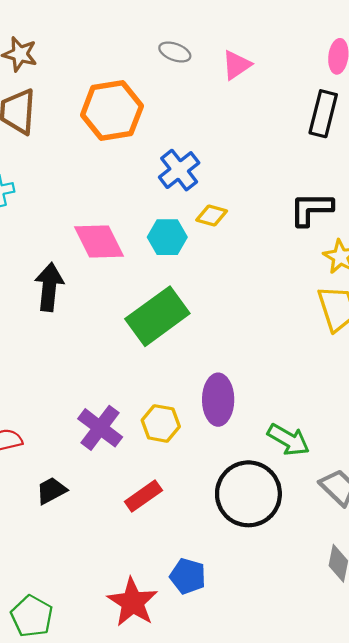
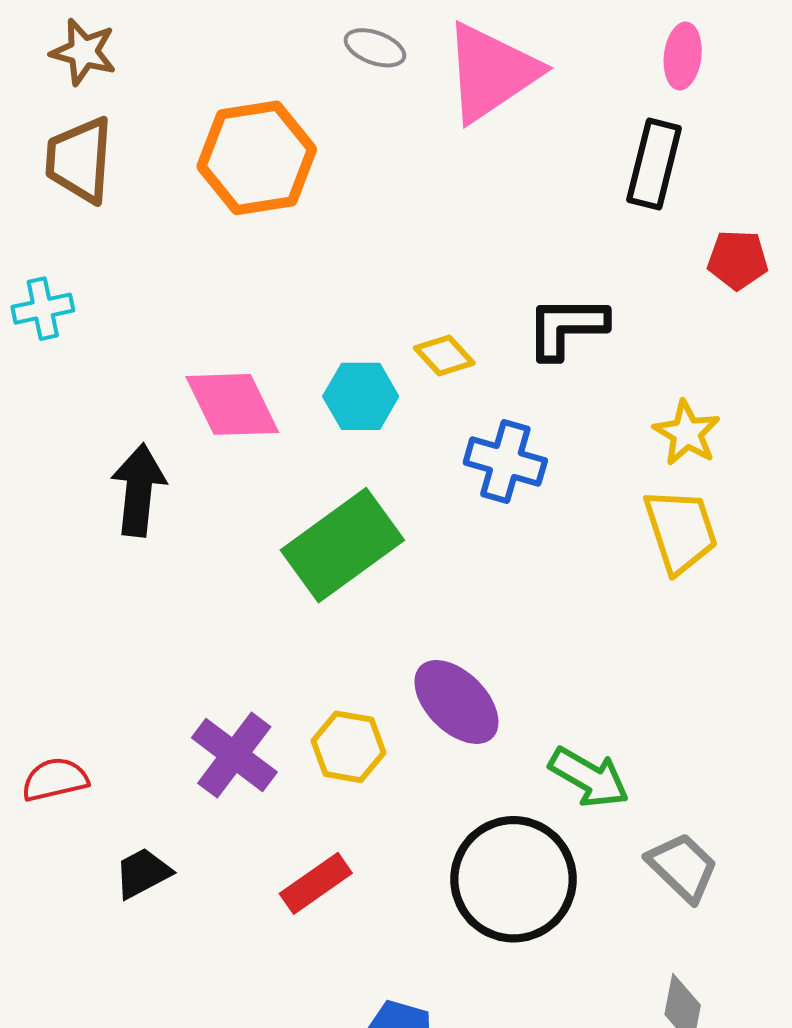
pink triangle: (237, 65) -> (491, 72), size x1.8
blue cross: (179, 170) -> (505, 462), moved, turned -36
black L-shape: (311, 209) -> (566, 327), moved
yellow diamond: (212, 216) -> (444, 356), turned 32
purple ellipse: (218, 400) -> (456, 702), turned -45

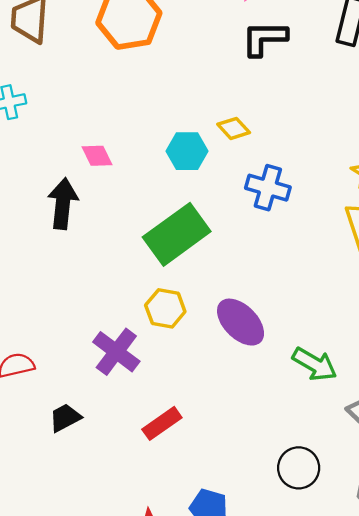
black L-shape: (566, 327) -> (264, 38), moved
pink diamond: (232, 404) -> (97, 156), moved, size x0.6
yellow hexagon: (348, 747) -> (165, 308), moved
black circle: (513, 879) -> (299, 468), moved, size x0.6

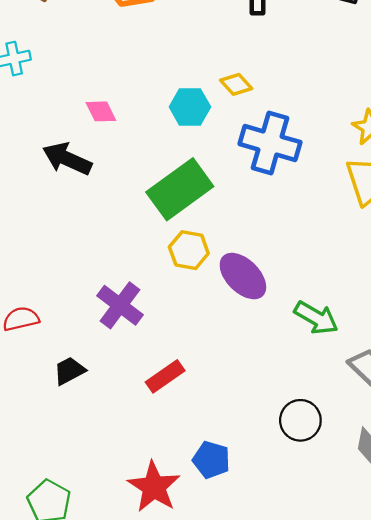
blue cross: (268, 188) -> (270, 143), size x1.4
black arrow: (63, 204) -> (67, 159), turned -72
yellow hexagon: (165, 308) -> (189, 250), moved

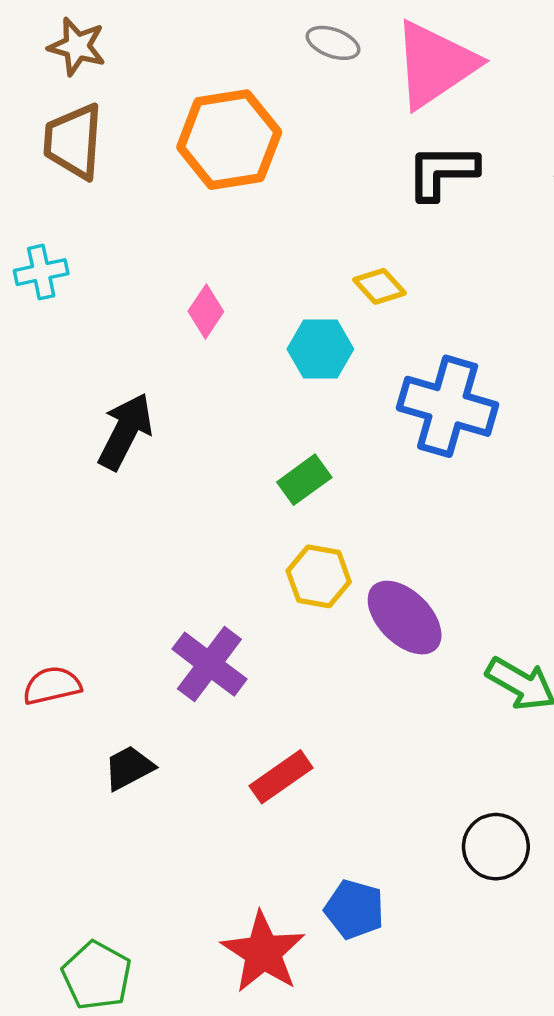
yellow diamond: (236, 84) -> (380, 286), moved
pink diamond: (101, 111) -> (206, 311), moved, turned 60
black arrow: (67, 159) -> (125, 431), turned 93
green rectangle: (180, 189) -> (304, 480), size x0.5

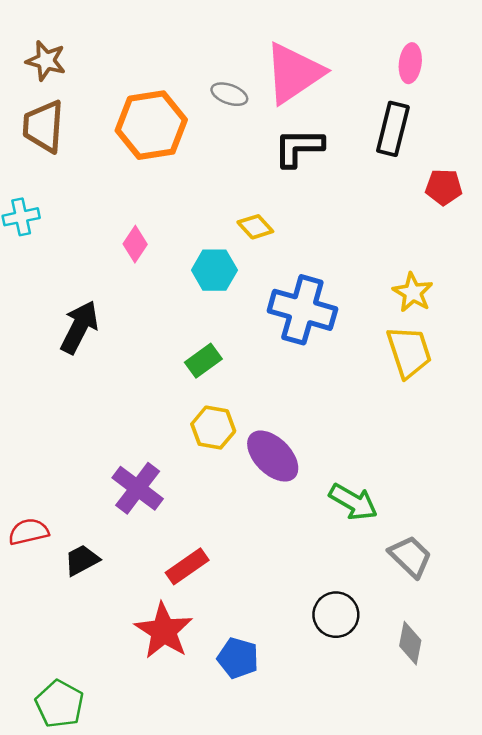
gray ellipse: (333, 43) -> (229, 94), moved
red semicircle: (52, 686) -> (29, 532), moved
red star: (263, 952) -> (164, 631), moved

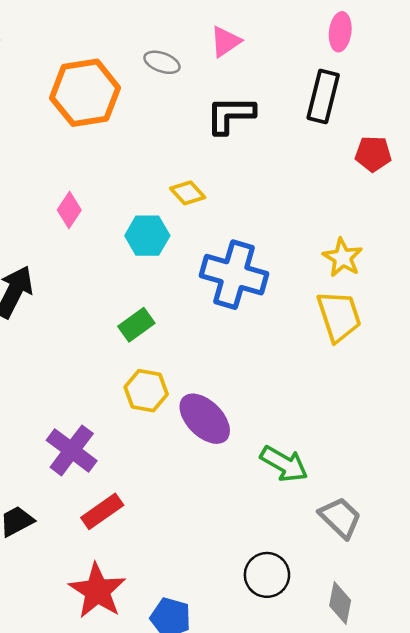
pink triangle: (294, 73) -> (225, 42), size x0.5
red rectangle: (187, 566) -> (102, 511), moved

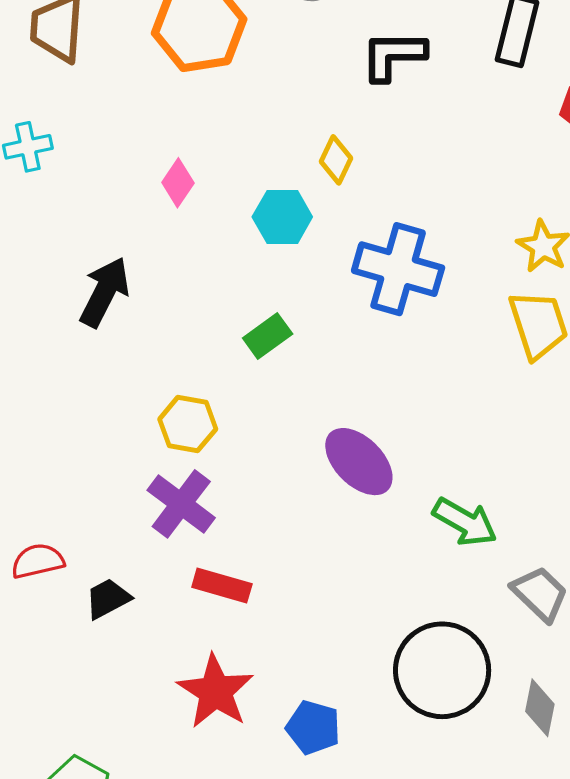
yellow diamond: (188, 193) -> (336, 160), turned 68
yellow hexagon: (146, 391) -> (188, 424), moved
red rectangle: (102, 511) -> (222, 585), turned 51
black circle: (267, 575) -> (442, 670), size x1.6

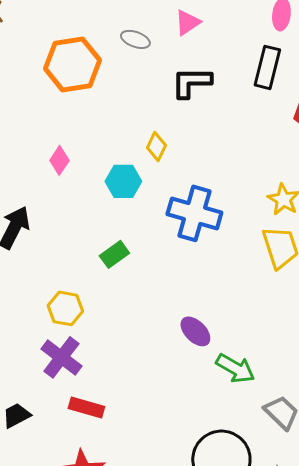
purple ellipse: (359, 462) -> (195, 331), moved, size x0.7

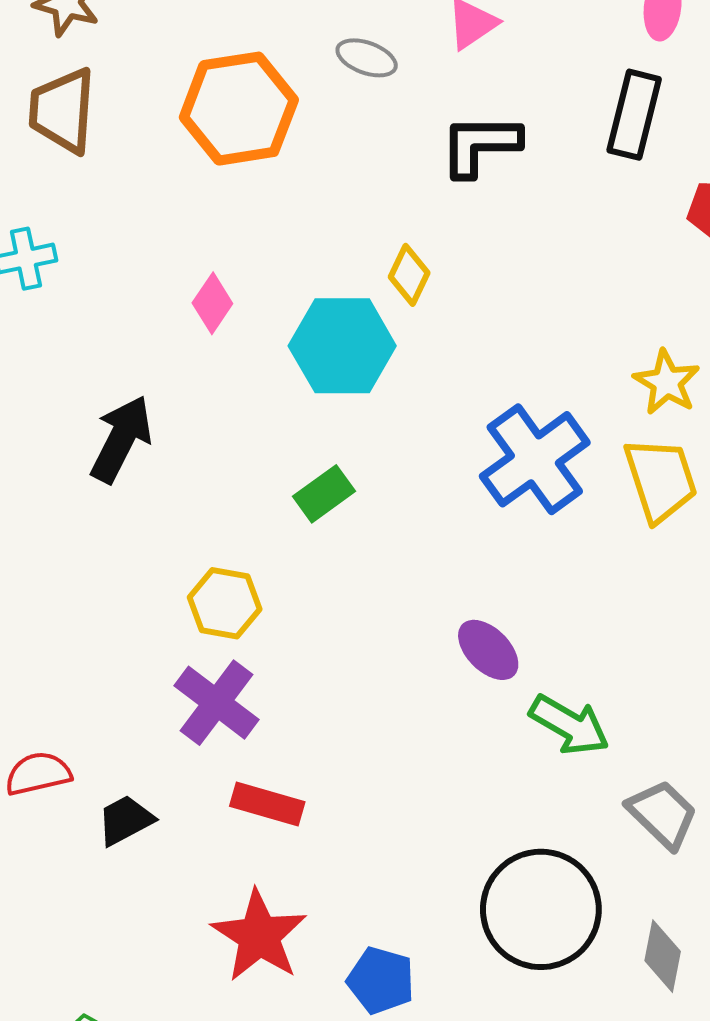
cyan hexagon: (123, 181) -> (342, 346), size x1.4
blue cross: (194, 213) -> (535, 459), moved, turned 38

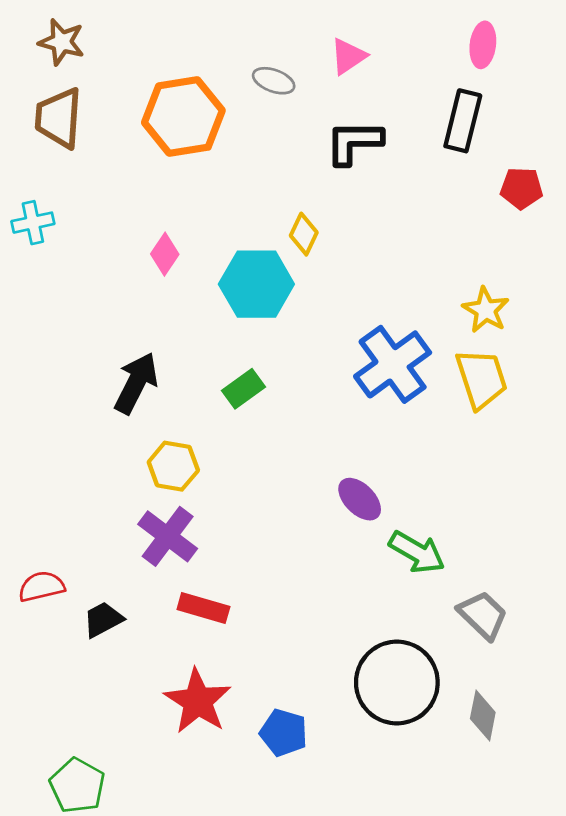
black arrow: (121, 439) -> (136, 383), moved

